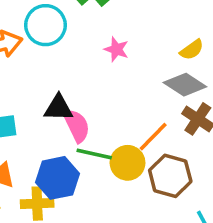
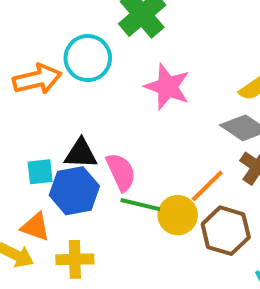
pink star: (116, 49) -> (167, 87), size x1.6
black triangle: (59, 108) -> (81, 154), moved
blue hexagon: (58, 178) -> (74, 191), moved

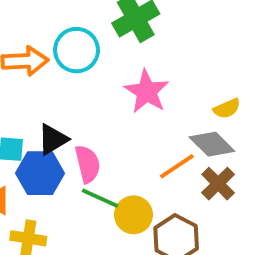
black triangle: (81, 154) -> (53, 139), turned -44
orange line: (207, 186) -> (177, 166), moved

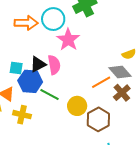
pink star: (147, 91) -> (68, 40), moved
pink semicircle: (88, 164) -> (54, 65), moved
green line: (100, 198) -> (49, 95), moved

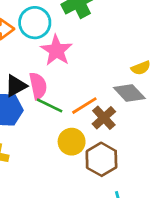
orange line: (101, 82) -> (84, 106), moved
brown cross: (122, 93) -> (104, 118), moved
green line: (49, 95) -> (50, 105), moved

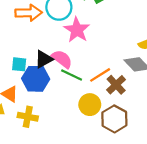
pink semicircle: (38, 86) -> (62, 59), turned -40

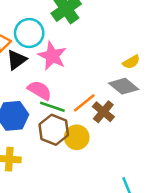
black triangle: (44, 59) -> (17, 60), moved
brown hexagon: (114, 119) -> (54, 130), moved

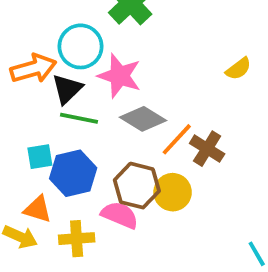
gray diamond: (124, 86) -> (143, 119), moved
pink semicircle: (40, 90) -> (120, 215), moved
green line: (52, 107) -> (79, 118), moved

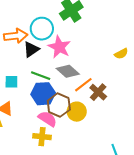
green line: (79, 118) -> (41, 76), moved
blue hexagon: (73, 173) -> (43, 94), moved
yellow cross: (77, 239) -> (42, 137), moved

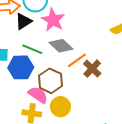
blue hexagon: (43, 94) -> (21, 67), moved
yellow circle: (77, 112) -> (60, 107), moved

